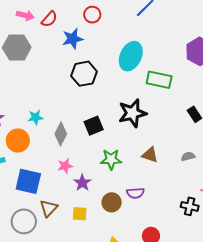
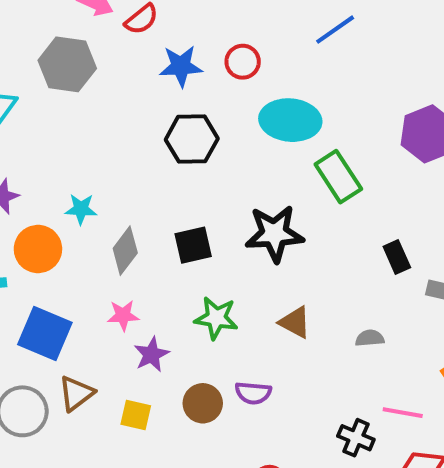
red circle: (92, 15) -> (243, 62), moved
cyan ellipse: (131, 56) -> (290, 120), turned 60
green rectangle: (159, 80) -> (338, 177), turned 35

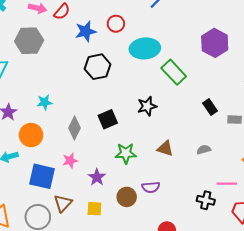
cyan star: (81, 209) -> (45, 102), moved
black star: (274, 234) -> (147, 106), size x0.7
pink star: (123, 315) -> (70, 161), moved

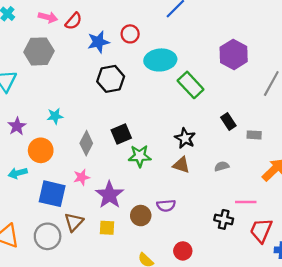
black star: (147, 106) -> (185, 138), moved, turned -30
green star: (126, 153) -> (140, 156), moved
purple star: (97, 177) -> (110, 195), size x1.5

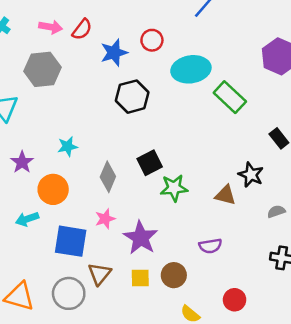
black star: (185, 138) -> (251, 175), moved
gray semicircle: (222, 166) -> (276, 212), moved
brown circle: (141, 216) -> (174, 275), moved

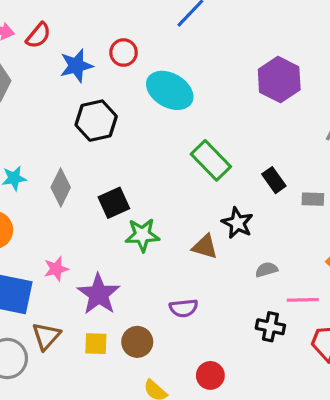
cyan ellipse: (191, 69) -> (170, 90), turned 36
green rectangle: (230, 97) -> (211, 160), moved
gray diamond: (108, 177) -> (61, 187), moved

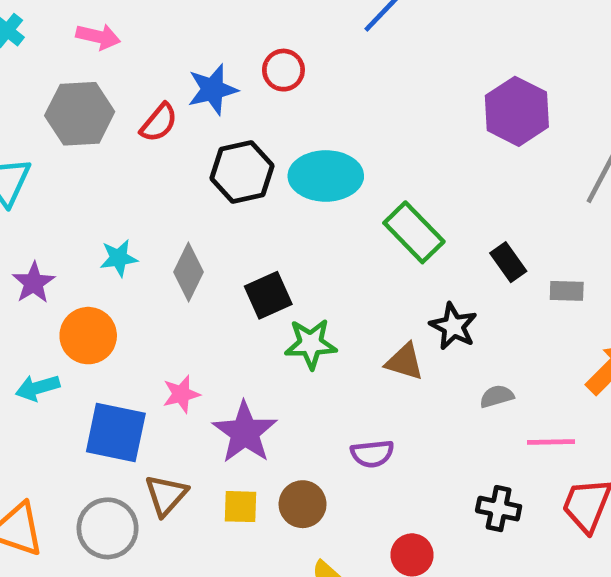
red semicircle: (38, 35) -> (159, 123), moved
cyan ellipse: (170, 90) -> (326, 176), moved, turned -30
black cross: (270, 327) -> (499, 509), moved

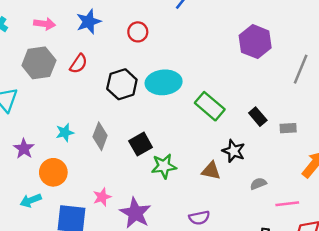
blue star: (213, 90) -> (89, 22), moved

